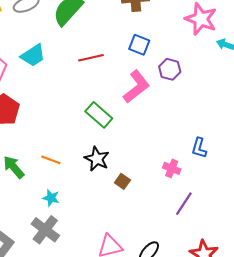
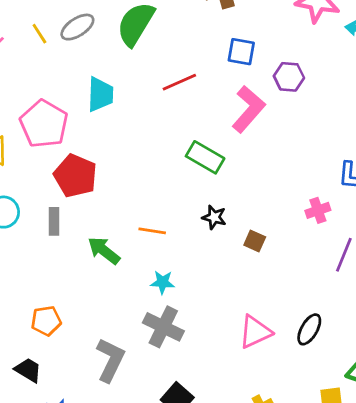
cyan trapezoid: (33, 55) -> (100, 94), turned -44
black star: (97, 159) -> (214, 217), size x0.7
pink cross: (172, 168) -> (318, 210), turned -30

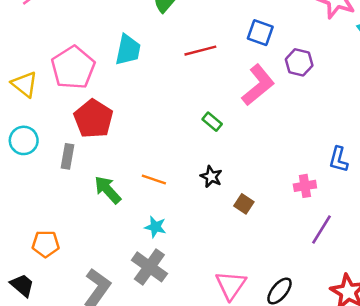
green rectangle: (205, 157) -> (212, 122), size x0.6
pink triangle: (255, 332) -> (231, 285), turned -40

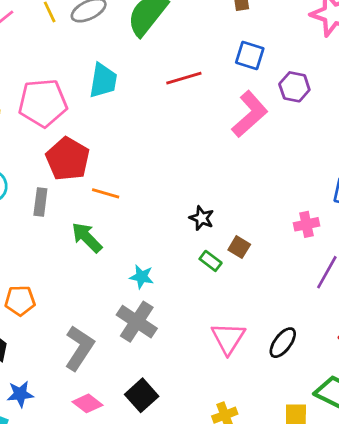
pink pentagon: (73, 68) -> (43, 103), turned 30
green rectangle: (212, 122) -> (211, 261), moved
orange line: (154, 179) -> (106, 193), moved

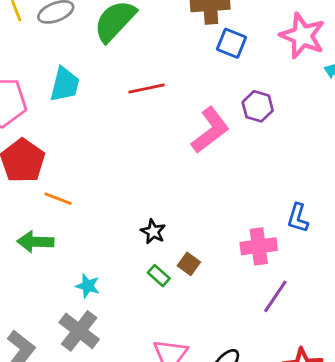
blue square: (250, 55) -> (231, 43), moved
pink cross: (306, 224) -> (259, 246), size x1.4
green arrow: (87, 238) -> (35, 242), turned -48

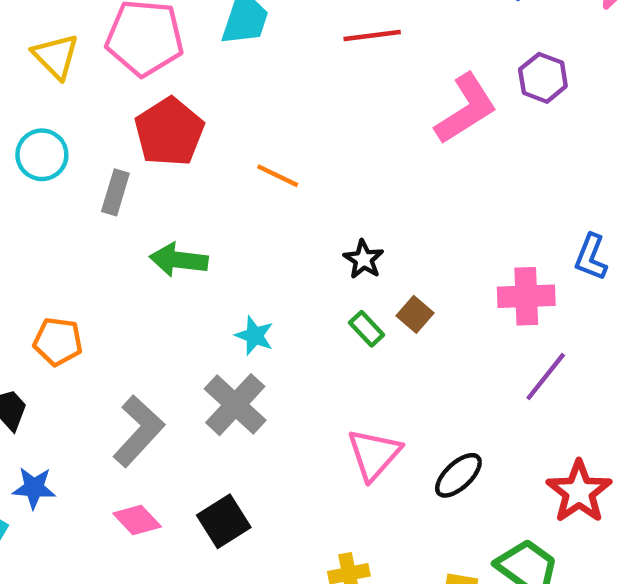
orange line: (58, 199) -> (278, 176), moved

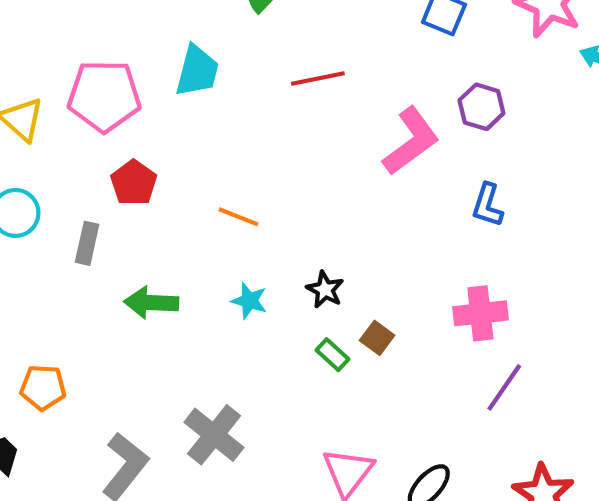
red pentagon: (169, 132) -> (134, 183), size x0.7
blue L-shape: (591, 257) -> (487, 205), moved
cyan star: (254, 336) -> (249, 301), moved

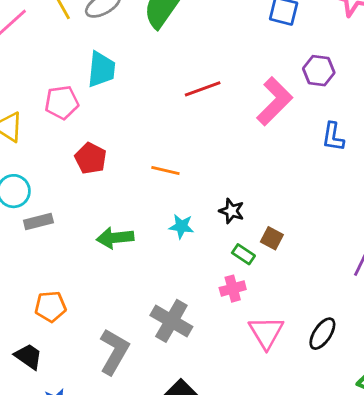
cyan trapezoid: (197, 71) -> (101, 69), moved
red line: (318, 78) -> (203, 89), moved
pink pentagon: (104, 96) -> (62, 102), size x0.7
gray rectangle: (87, 243) -> (38, 221), moved, turned 72
pink cross: (480, 313) -> (233, 289), moved, size x0.7

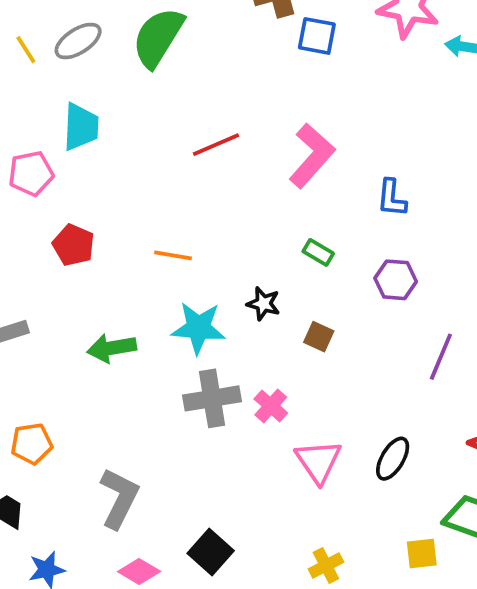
purple hexagon: (319, 71) -> (396, 280), moved
cyan star: (181, 226) -> (198, 328), size x1.6
green rectangle: (243, 254) -> (318, 252), moved
pink cross: (233, 289) -> (271, 406), turned -30
gray cross: (171, 321) -> (212, 398), moved, turned -36

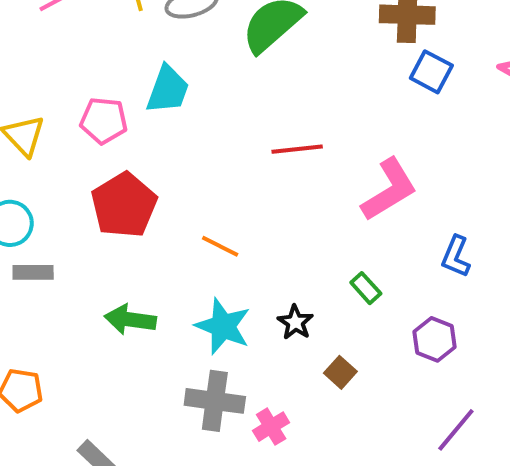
red pentagon: (73, 245) -> (124, 205), size x1.5

